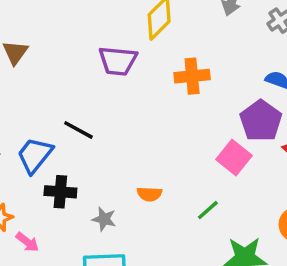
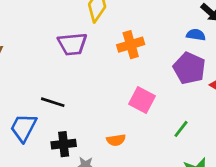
pink square: (234, 158) -> (142, 100), moved
black cross: (60, 192) -> (64, 144), moved
green line: (208, 210) -> (181, 129), moved

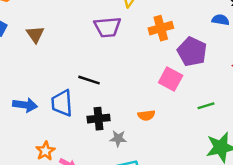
purple pentagon: (189, 68) -> (192, 52), moved
blue trapezoid: (24, 128) -> (62, 103), turned -32
green line: (181, 129) -> (206, 106), turned 35

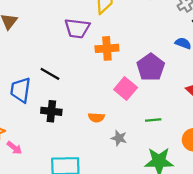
orange cross: (161, 28) -> (107, 48), moved
gray star: (118, 138) -> (119, 138), moved

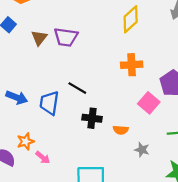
purple trapezoid: (77, 28) -> (66, 37), moved
black cross: (51, 111) -> (92, 118), moved

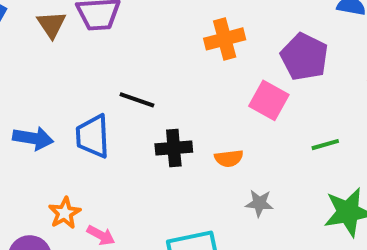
gray star: (142, 150) -> (259, 203), moved

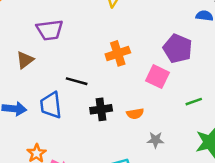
brown triangle: (51, 25) -> (25, 60), moved, turned 30
orange cross: (225, 39) -> (118, 53), moved

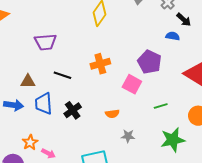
brown triangle: (25, 60) -> (28, 81), moved, turned 35
black line: (77, 81) -> (62, 75), moved
black cross: (101, 109) -> (73, 110), moved, turned -30

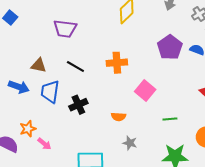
purple pentagon: (149, 62) -> (170, 47), moved

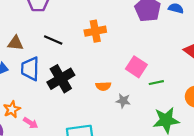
pink square: (145, 90) -> (136, 67), moved
black cross: (78, 105) -> (61, 79), size x1.4
gray star: (130, 143) -> (123, 101), moved

